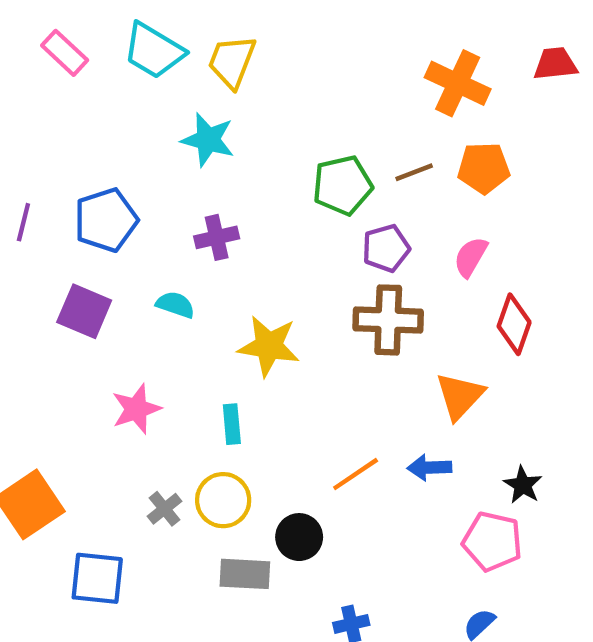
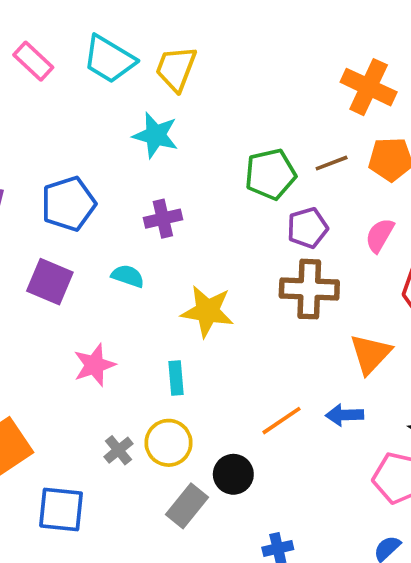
gray rectangle: (245, 574) -> (187, 506), turned -54

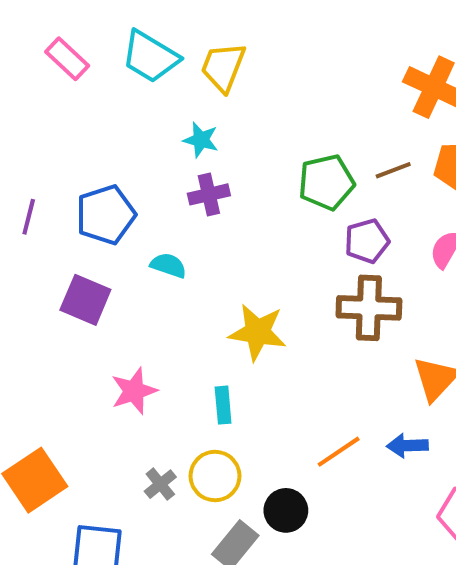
cyan star: (156, 135) -> (201, 140), size x0.7
purple cross: (163, 219) -> (209, 194), moved
cyan semicircle: (128, 276) -> (168, 265), moved

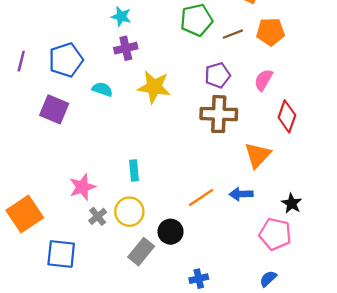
green pentagon: (326, 182) -> (196, 20), moved
yellow star: (258, 332) -> (154, 87), moved
pink star: (134, 391) -> (82, 187), moved

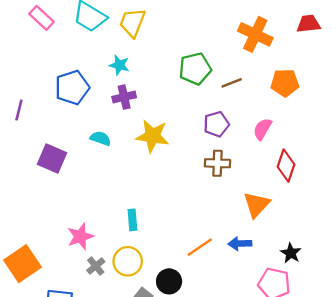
orange pentagon: (270, 32) -> (285, 83), moved
blue pentagon: (66, 60) -> (72, 88), moved
brown cross: (219, 114) -> (217, 163), size x0.7

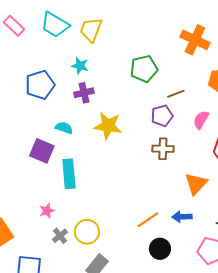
brown line: (232, 83) -> (176, 94), moved
purple square: (52, 158) -> (42, 151), moved
cyan rectangle: (132, 220) -> (69, 174), moved, size x1.6
pink star: (80, 236) -> (47, 211), size x0.7
black circle: (169, 281) -> (160, 249), moved

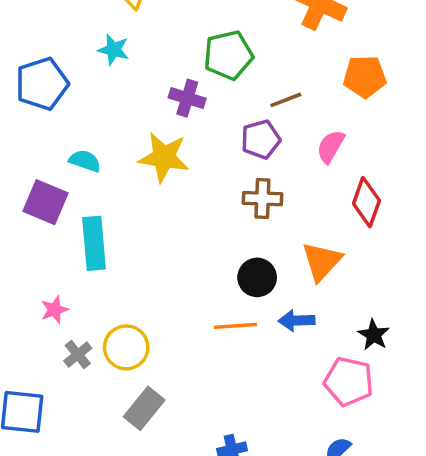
purple cross: (84, 93) -> (187, 98), moved, turned 30
orange line: (148, 220) -> (236, 326), turned 30
black circle: (160, 249) -> (257, 277), moved

